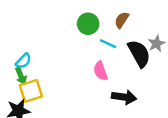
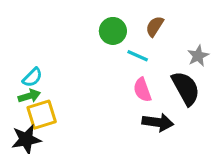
black semicircle: (139, 54) -> (186, 88), moved
pink semicircle: (101, 71) -> (142, 90), moved
green arrow: (21, 76) -> (29, 96), turned -84

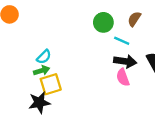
pink semicircle: (142, 90) -> (123, 77), moved
black arrow: (158, 122) -> (125, 61), moved

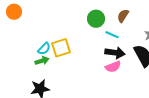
pink semicircle: (123, 77) -> (113, 67), turned -91
yellow square: (51, 84) -> (61, 48), moved

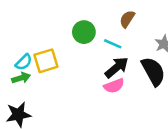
green circle: (96, 19) -> (84, 32), moved
black arrow: (115, 53) -> (117, 67), turned -48

